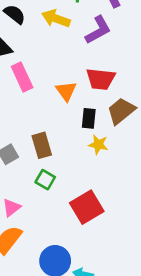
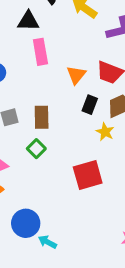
yellow star: (98, 145) -> (105, 132), moved
red square: (87, 207) -> (88, 175), moved

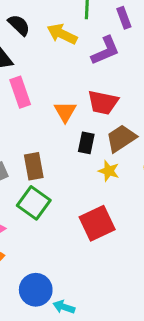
green square: (36, 149) -> (34, 203), size x1.5

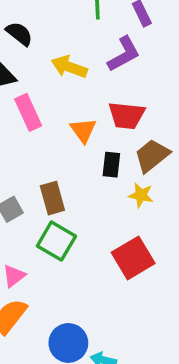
yellow arrow: (62, 34) -> (69, 67), moved

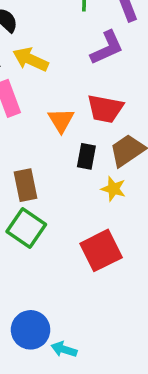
yellow arrow: (69, 67) -> (31, 59), moved

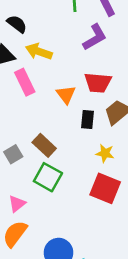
brown rectangle: (26, 185) -> (44, 145), turned -30
yellow star: (113, 189) -> (105, 153), moved
red square: (101, 250) -> (105, 188), turned -36

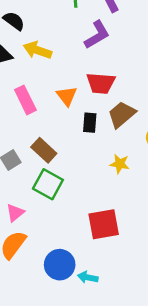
pink rectangle: (25, 82) -> (25, 100), moved
yellow star: (105, 153) -> (120, 164), moved
red square: (105, 188) -> (104, 224), moved, turned -32

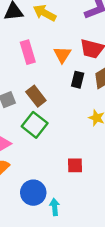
red square: (104, 224) -> (75, 165), size x0.6
cyan arrow: (88, 277) -> (55, 207), turned 63

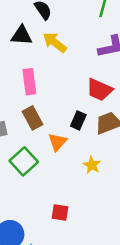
orange triangle: (62, 55) -> (57, 142), moved
brown rectangle: (36, 96) -> (32, 118), moved

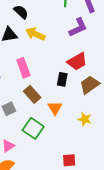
red trapezoid: (99, 90) -> (77, 62), turned -40
black rectangle: (78, 120) -> (62, 79), moved

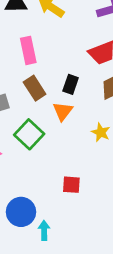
black rectangle: (62, 79) -> (71, 84), moved

